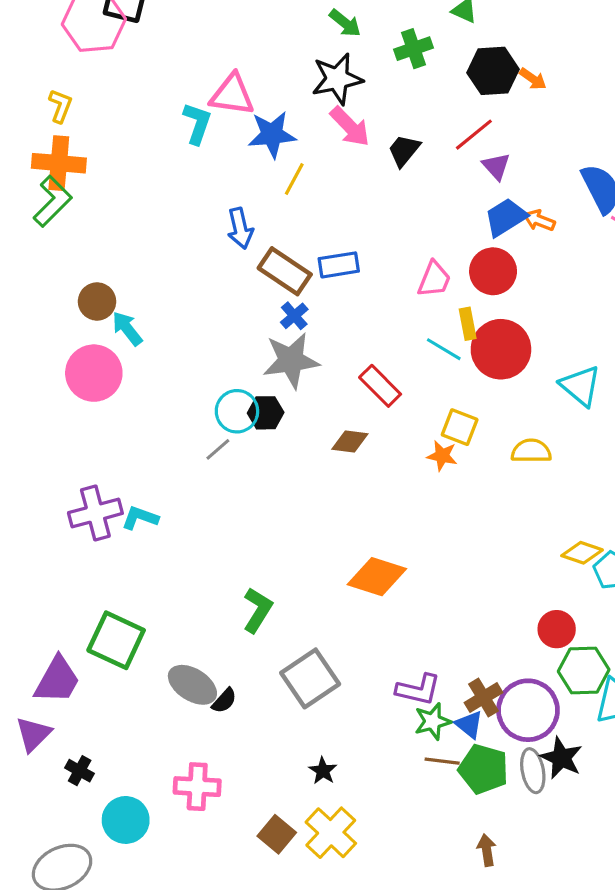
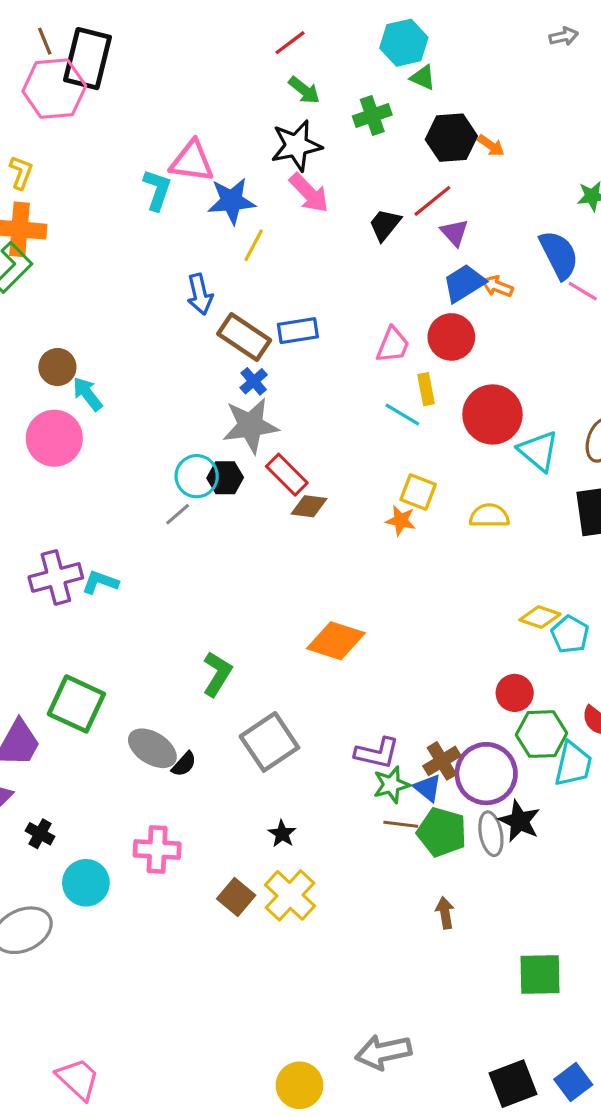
black trapezoid: (404, 150) -> (385, 225), moved
red circle: (501, 349) -> (492, 414), moved
red rectangle: (380, 386) -> (287, 475), moved

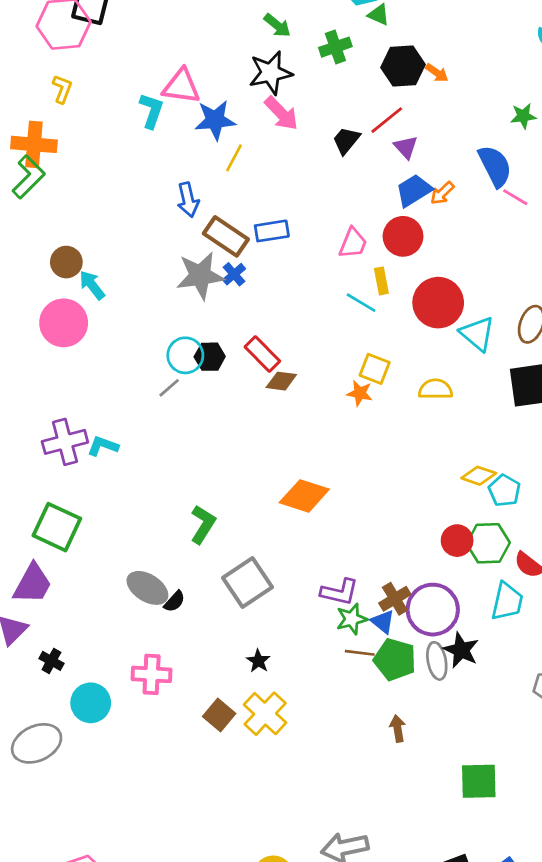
yellow L-shape: (21, 172) -> (62, 89), moved
orange arrow: (497, 286) -> (442, 193), turned -65
gray star: (250, 426) -> (200, 276), moved
green square: (76, 704) -> (57, 527), moved
green hexagon: (542, 734) -> (488, 543), moved

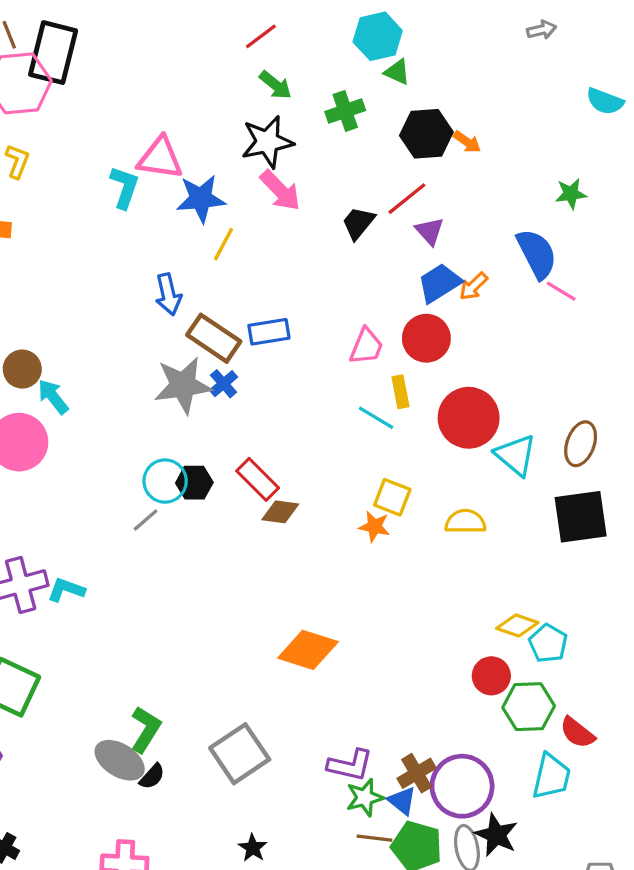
green L-shape: (203, 524) -> (146, 729), moved
red circle: (457, 541) -> (491, 676), moved

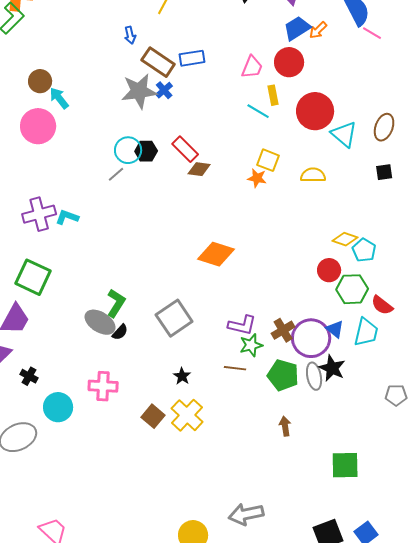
blue arrow: (168, 294) -> (130, 35), size x0.7
black square: (581, 517) -> (384, 172), size x0.5
blue triangle: (402, 801) -> (335, 329), moved
brown line: (374, 838) -> (235, 368), moved

